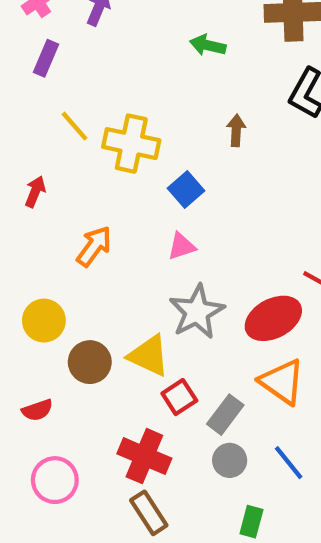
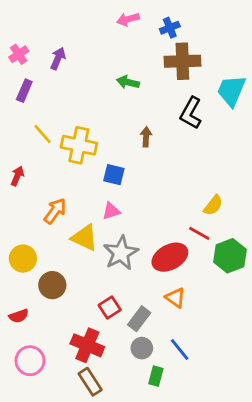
blue square: (186, 189) -> (114, 175), turned -35
yellow triangle: (149, 356) -> (84, 238), moved
orange triangle: (282, 382) -> (175, 298), size x0.7
green rectangle: (251, 522) -> (156, 376), moved

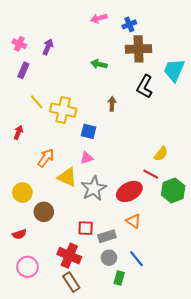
pink cross: (19, 54) -> (19, 44), turned -32
red square: (110, 308) -> (86, 228), turned 35
gray rectangle: (139, 319) -> (107, 236), turned 36

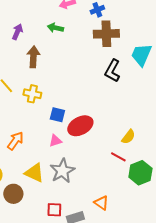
green arrow: (99, 64) -> (55, 28), moved
brown arrow: (112, 104) -> (33, 57), moved, size x1.5
yellow cross: (63, 110) -> (32, 94), size x0.7
yellow triangle: (67, 177) -> (34, 173), moved
red ellipse: (129, 191) -> (80, 126), moved

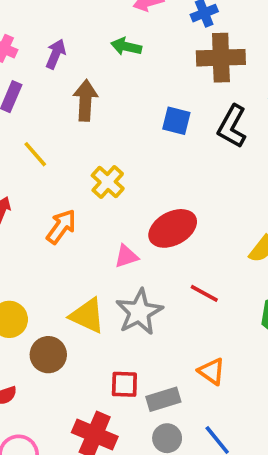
yellow cross: (32, 94) -> (108, 182), moved, turned 30
blue square: (57, 115) -> (176, 121), moved
orange arrow: (15, 141) -> (61, 227), moved
red line: (118, 157) -> (204, 293), moved

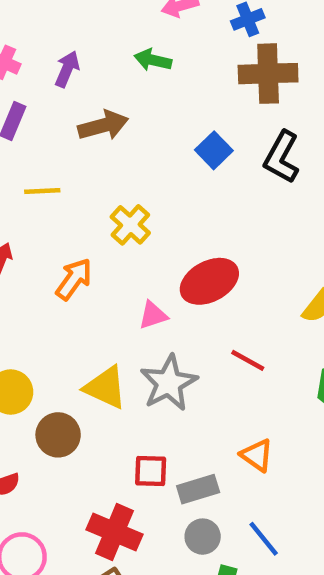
brown arrow: (85, 100) -> (103, 126), turned 72
blue square: (176, 121) -> (214, 150), turned 32
yellow line: (35, 154) -> (42, 191), turned -52

